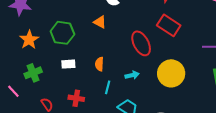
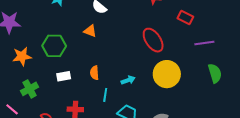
red rectangle: (169, 25) -> (185, 17), moved, size x0.7
orange star: (29, 40) -> (22, 56), turned 30
red ellipse: (141, 43) -> (153, 40), moved

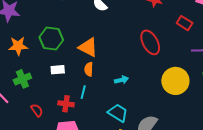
orange triangle: (90, 31) -> (88, 47), moved, size x1.5
yellow circle: (167, 74) -> (175, 81), moved
cyan line: (105, 95) -> (83, 92), moved

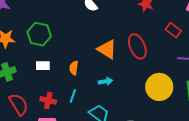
orange triangle: (88, 47) -> (107, 49), moved
cyan line: (83, 92) -> (73, 96), moved
red semicircle: (37, 110) -> (19, 104), size x1.6

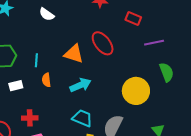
cyan arrow: (106, 81) -> (80, 85), size x1.5
yellow circle: (159, 87) -> (136, 91), moved
cyan line: (73, 96) -> (36, 60), moved

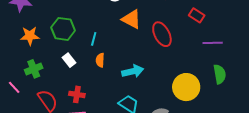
orange triangle: (74, 54) -> (131, 19), moved
white rectangle: (16, 86) -> (69, 60), turned 56

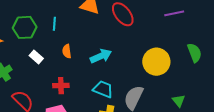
cyan line: (94, 39) -> (54, 24), moved
green semicircle: (220, 74) -> (194, 53), moved
red cross: (77, 94) -> (61, 86), moved

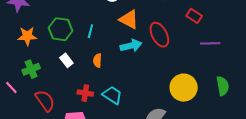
cyan arrow: (101, 56) -> (131, 46), moved
cyan trapezoid: (103, 89) -> (112, 95), moved

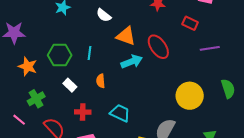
orange star: (27, 36) -> (28, 66), turned 30
red cross: (85, 93) -> (83, 112), moved

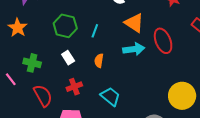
orange star: (28, 66) -> (18, 28), moved
green cross: (36, 99) -> (32, 63), turned 30
red cross: (83, 112) -> (74, 87), turned -35

